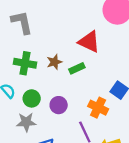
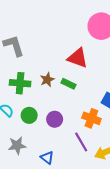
green rectangle: (77, 68) -> (69, 84), turned 56
gray star: (26, 122) -> (17, 146), moved

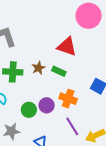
green circle: (29, 115) -> (29, 110), moved
orange cross: (91, 118) -> (68, 99), moved

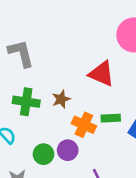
green rectangle: (59, 71) -> (111, 118), moved, turned -32
orange cross: (68, 99) -> (84, 125), moved

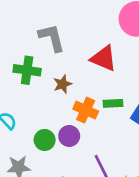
gray L-shape: (21, 53) -> (52, 38), moved
green cross: (26, 102) -> (27, 70), moved

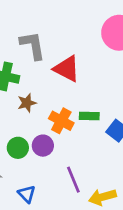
red triangle: (104, 58) -> (67, 69), moved
brown star: (63, 84) -> (27, 103), moved

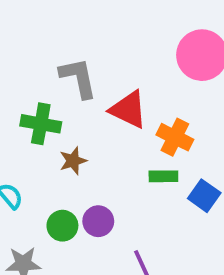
orange cross: (61, 121) -> (175, 137), moved

